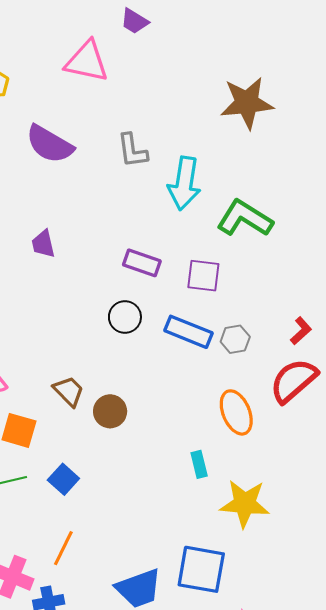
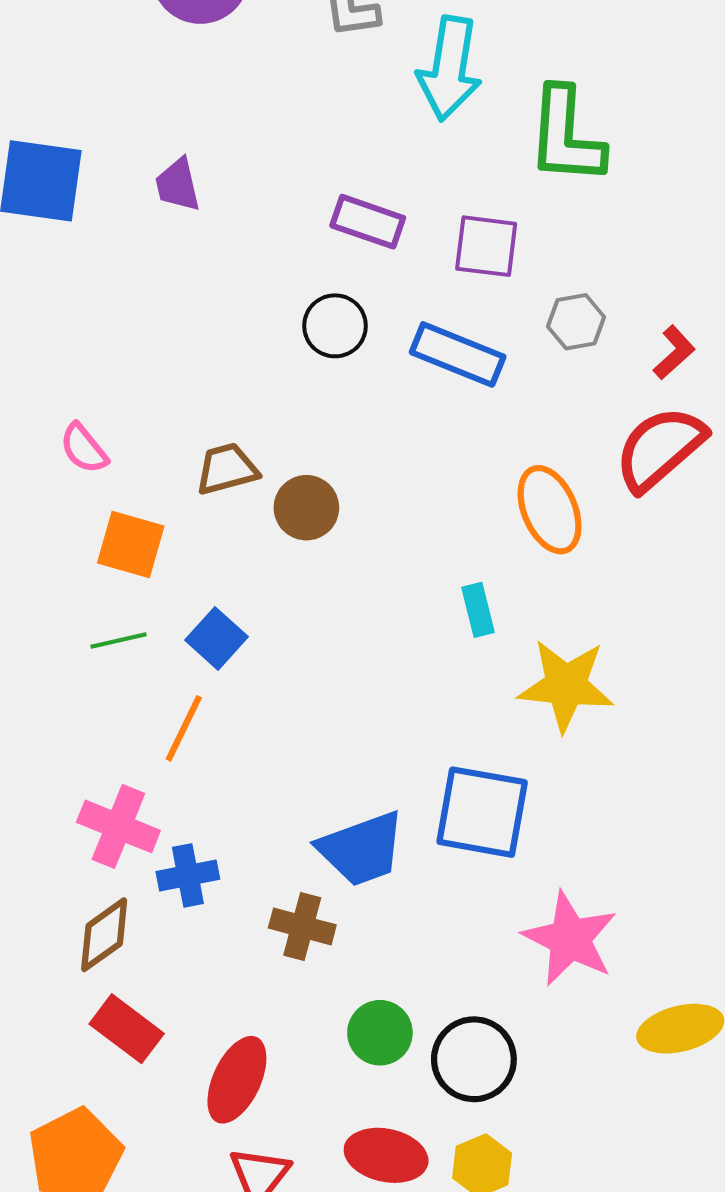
green L-shape: (245, 218) -> (566, 136), turned -118
gray hexagon: (235, 339) -> (576, 322), moved
brown trapezoid: (69, 391) -> (227, 469), turned -60
orange line: (63, 548) -> (184, 728), moved

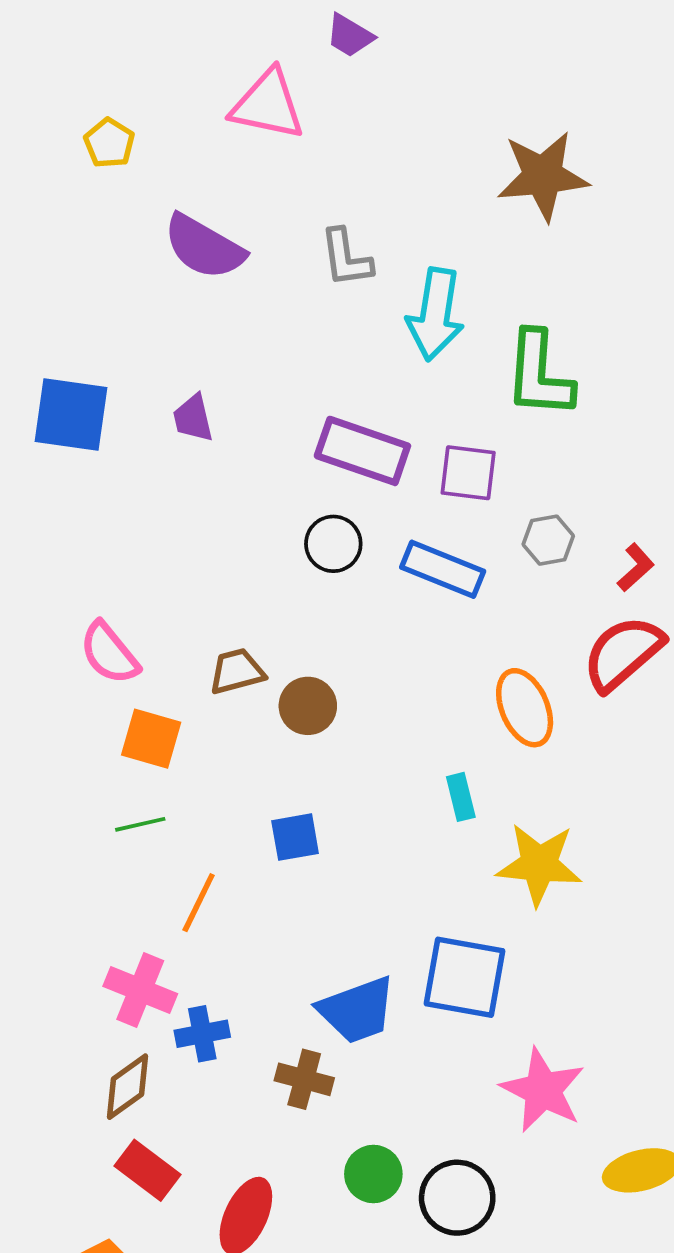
purple rectangle: (368, 222) -> (362, 451), size x1.4
pink semicircle: (84, 448) -> (109, 653), size x1.4
blue square: (217, 638) -> (295, 837), moved, turned 38

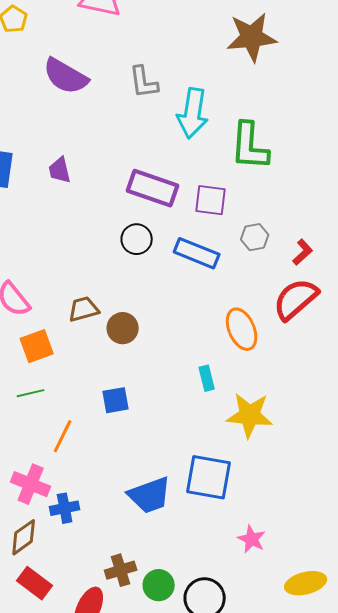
orange square: (151, 739) -> (37, 346), turned -36
brown cross: (304, 1079) -> (121, 570), moved, turned -32
pink star: (543, 1090) -> (252, 539), size x0.6

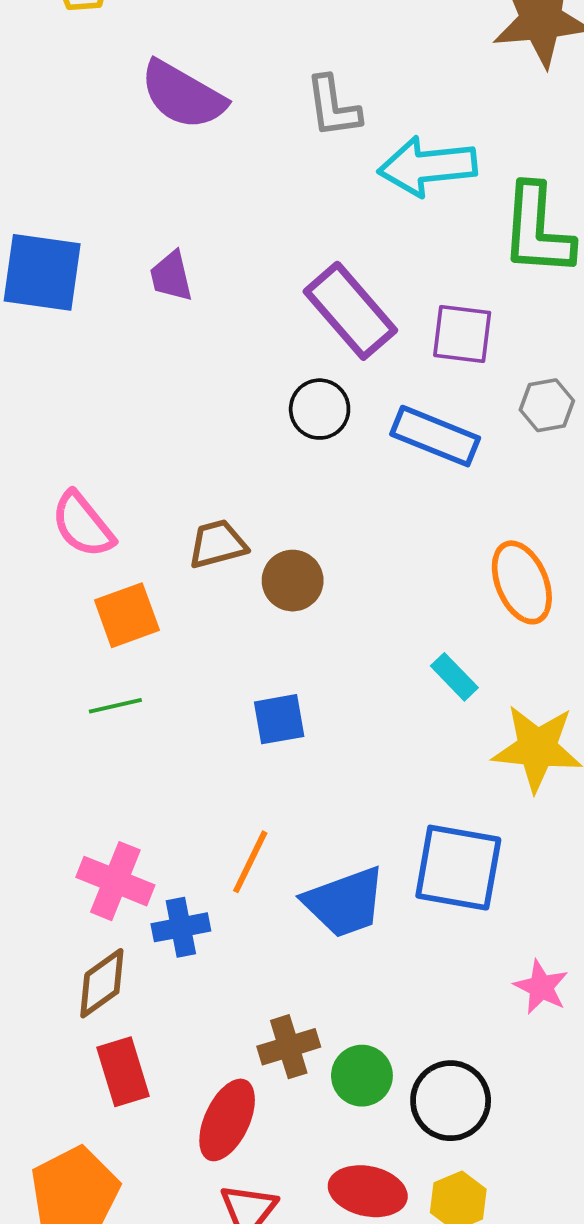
cyan arrow: (193, 113) -> (427, 166), turned 75
purple rectangle: (153, 188) -> (350, 311), turned 30
cyan rectangle: (207, 378) -> (454, 677), turned -30
orange line: (63, 436) -> (250, 862), moved
red rectangle: (35, 583) -> (123, 1072), turned 36

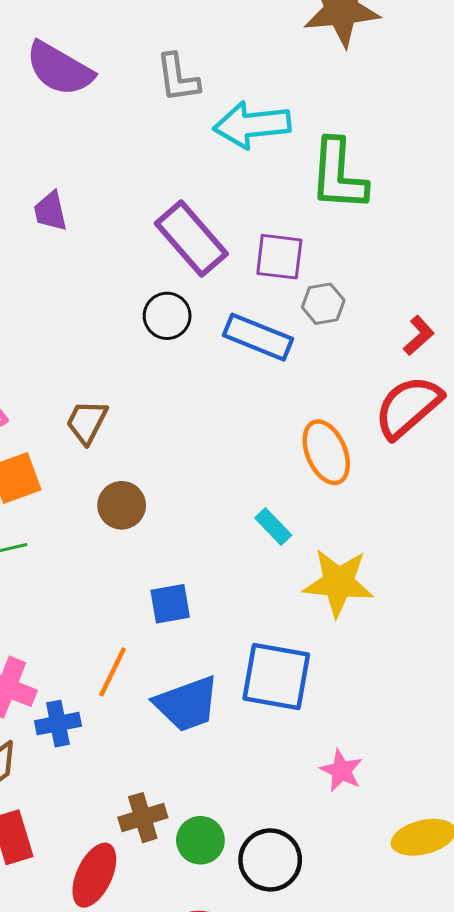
gray hexagon: (547, 405) -> (323, 304), moved
brown trapezoid: (217, 544) -> (87, 422), turned -48
brown circle: (293, 581) -> (122, 505), moved
blue square: (279, 719) -> (170, 604), moved

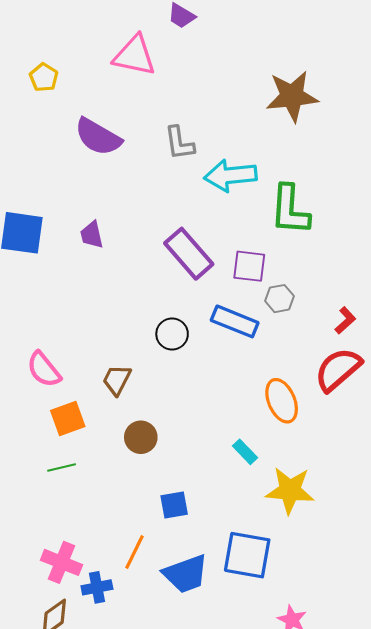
black circle: (167, 316) -> (172, 334), moved

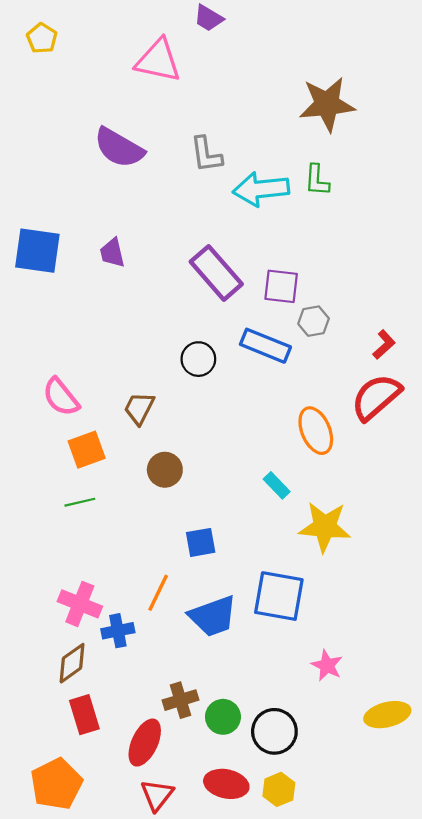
yellow pentagon: (44, 77) -> (42, 38), moved
green L-shape: (290, 210) -> (317, 180), moved, size x0.6

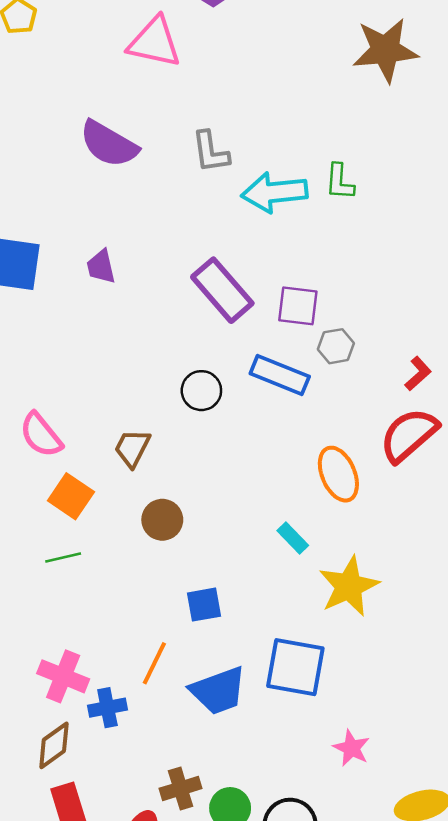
brown star: (327, 104) -> (385, 50), moved
orange square: (87, 450) -> (71, 496), turned -36
yellow star: (325, 527) -> (349, 586), turned -30

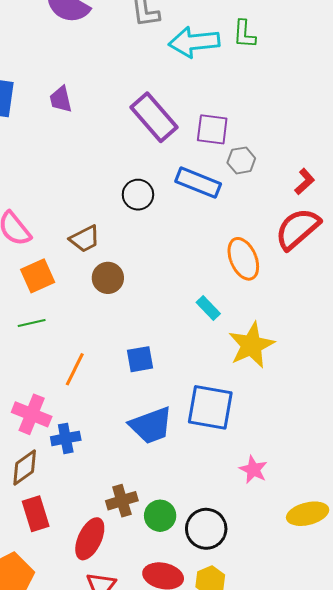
brown trapezoid: (132, 448) -> (85, 239), turned -144
orange square: (71, 496) -> (38, 276), turned 32
brown circle: (162, 520) -> (108, 278), moved
orange line: (154, 663) -> (75, 369), moved

